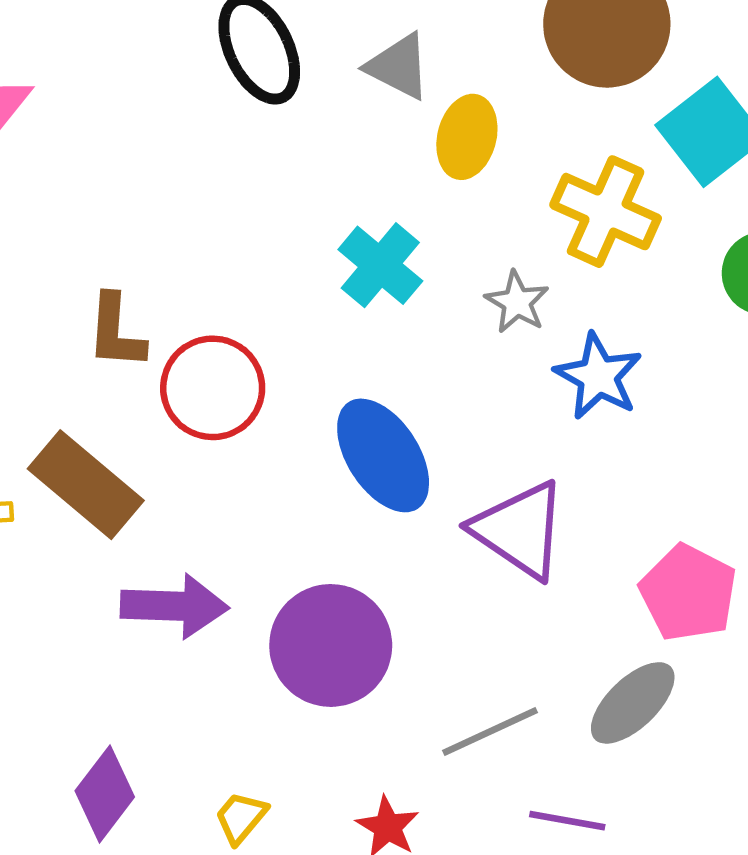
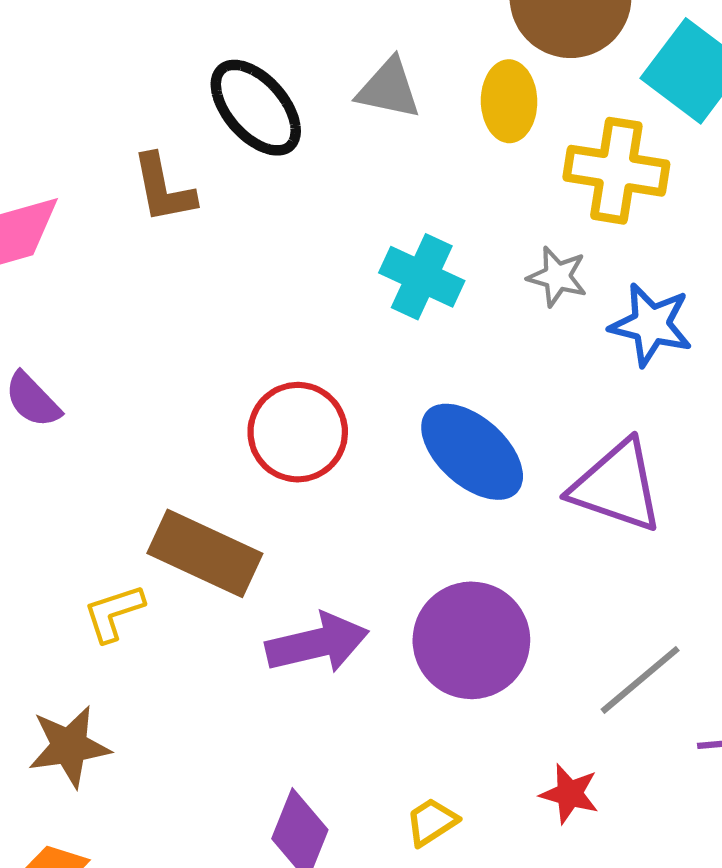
yellow ellipse: (467, 137) -> (509, 101), moved
brown L-shape: (116, 332) -> (164, 189), moved
yellow trapezoid: (241, 818) -> (432, 822), turned 32

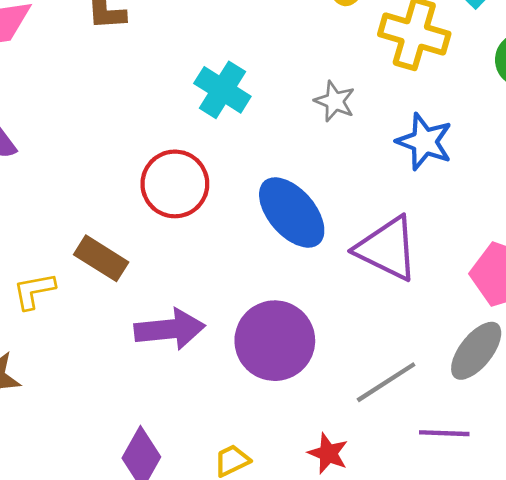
cyan cross: (422, 277) -> (222, 90), moved
gray star: (557, 277) -> (335, 101), moved
brown rectangle: (205, 553) -> (101, 258), size x0.7

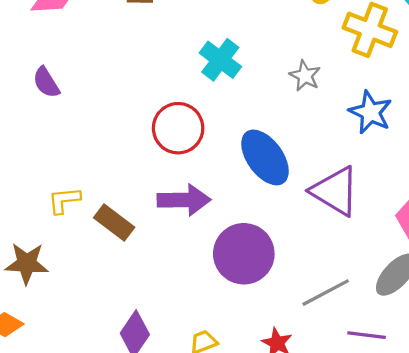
brown rectangle: (101, 258) -> (114, 222), moved
purple arrow: (170, 329) -> (184, 200), moved

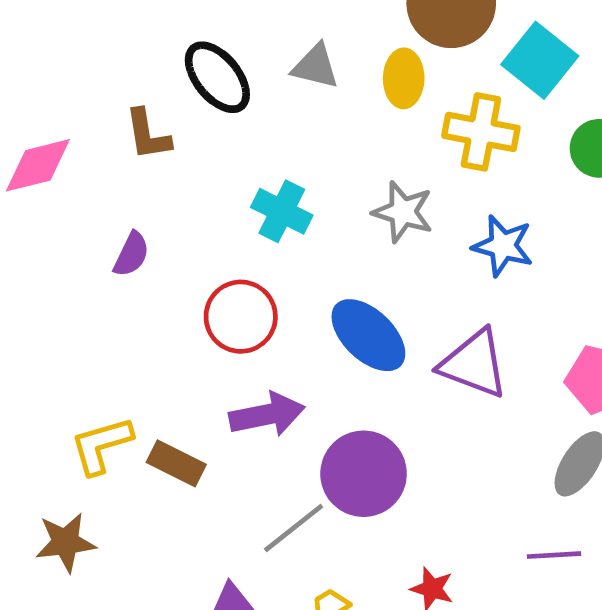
gray star: (305, 76) -> (403, 212), size x1.4
purple semicircle: (46, 82) -> (131, 254), moved, turned -112
yellow L-shape: (64, 200) -> (101, 445), size x1.4
gray line: (326, 293) -> (294, 528), moved

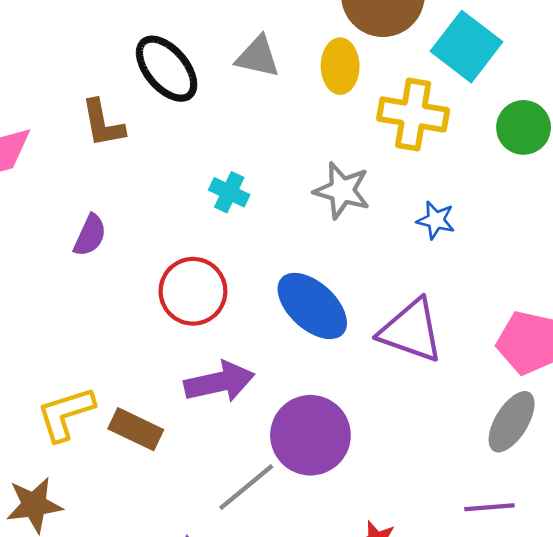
cyan cross: (282, 211) -> (229, 192), size x0.7
blue star: (503, 246) -> (436, 220), size x0.7

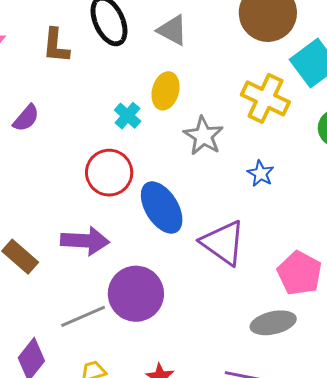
yellow ellipse: (340, 66) -> (165, 91), moved
red circle: (193, 291) -> (109, 173), moved
gray ellipse: (512, 422) -> (273, 323), turned 30

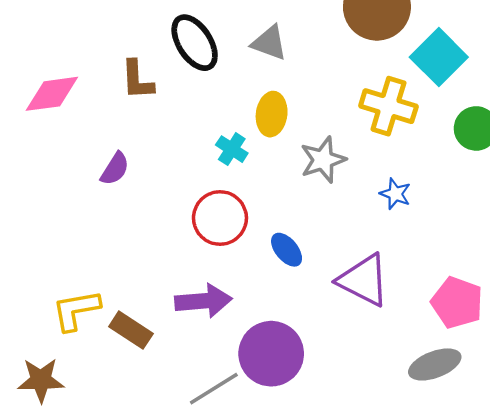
gray star: (203, 136) -> (323, 160), turned 30
blue ellipse: (162, 208) -> (287, 250), size x0.6

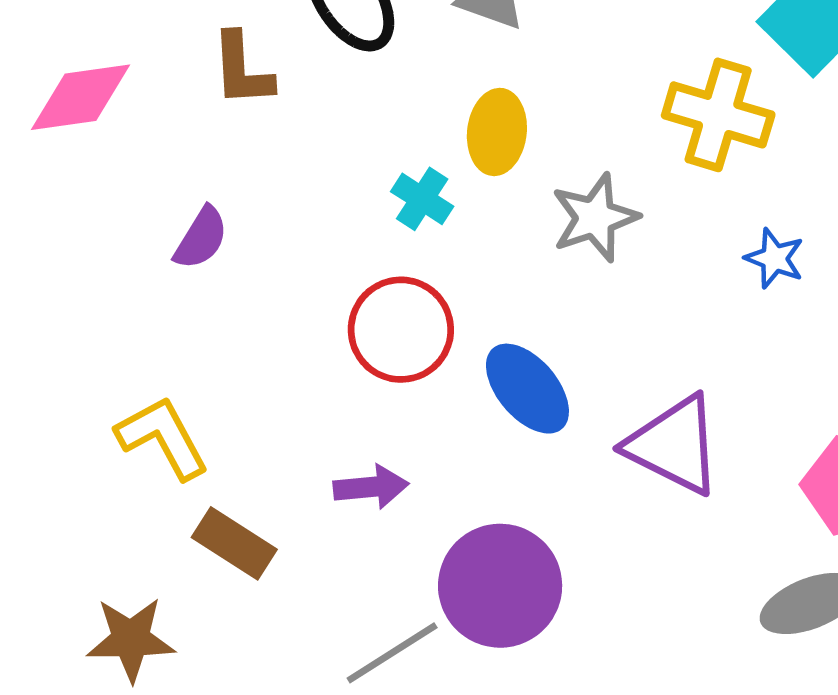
blue star: (395, 194) -> (774, 258), moved
blue ellipse: (287, 250) -> (527, 389), size x1.4
purple arrow: (203, 301) -> (371, 487), size x0.7
yellow L-shape: (76, 310) -> (163, 438), moved, turned 72
brown star: (41, 380) -> (131, 639), moved

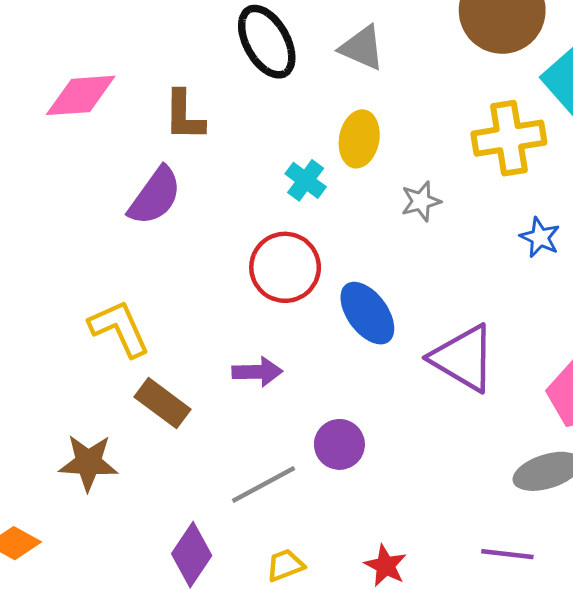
brown L-shape: (242, 70) -> (184, 116), moved
yellow cross: (718, 115) -> (509, 138), turned -30
gray star: (595, 218) -> (421, 201), size x0.7
purple semicircle: (201, 238) -> (155, 196), size x1.4
purple circle: (500, 586) -> (339, 444), size x0.6

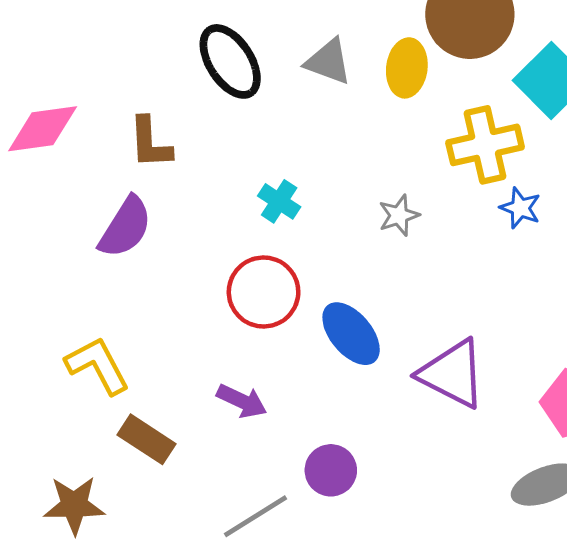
yellow ellipse: (359, 139) -> (407, 68), moved
blue star: (540, 237) -> (520, 208), moved
purple arrow: (257, 372) -> (242, 401), turned 30

